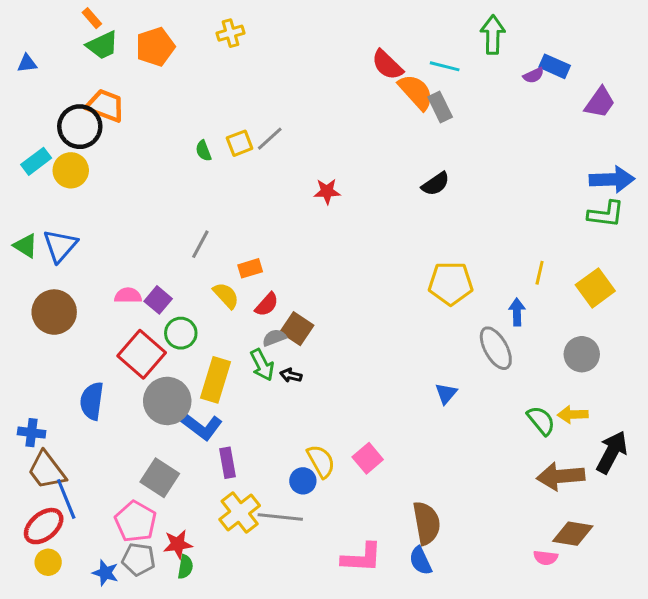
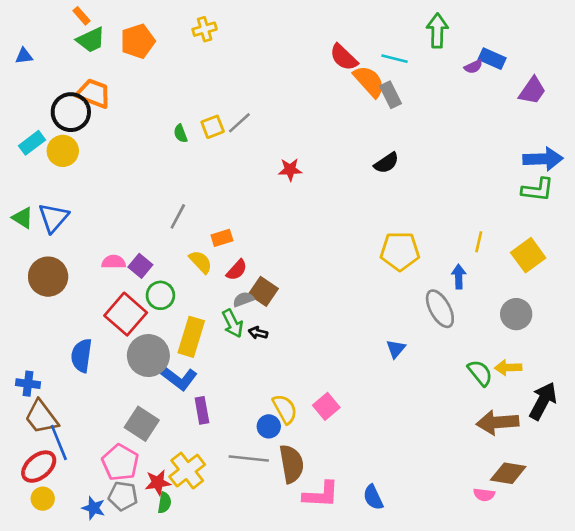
yellow cross: (240, 513) -> (187, 471), moved
brown semicircle: (426, 523) -> (291, 464), moved

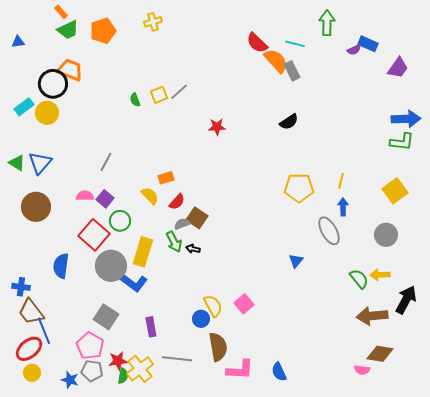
gray line: (178, 216) -> (106, 162), moved
yellow line: (479, 242) -> (341, 181), moved
purple rectangle: (202, 410) -> (151, 327), moved
gray line: (249, 459) -> (177, 359), moved
yellow cross: (187, 471) -> (140, 369), moved

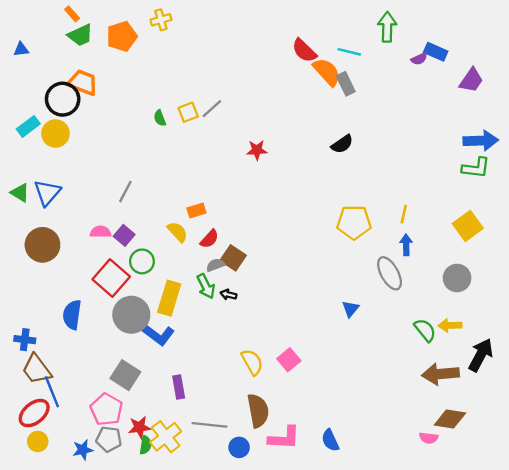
yellow cross: (153, 22) -> (161, 20), moved
blue circle: (201, 319) -> (239, 447), moved
blue star: (70, 380) -> (83, 450), turned -30

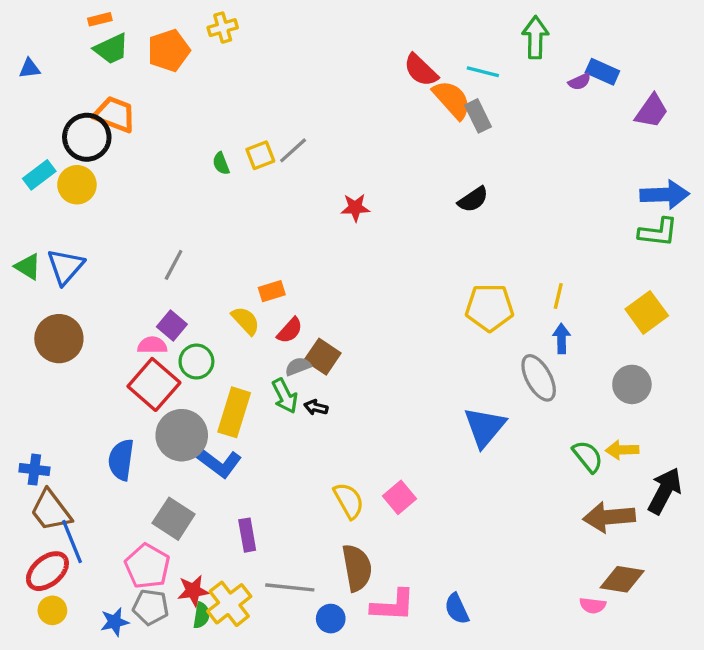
orange rectangle: (72, 14) -> (100, 19), turned -63
pink semicircle: (101, 232) -> (152, 345), moved
blue triangle: (350, 309) -> (485, 427), size x1.8
blue semicircle: (72, 315) -> (121, 460), moved

